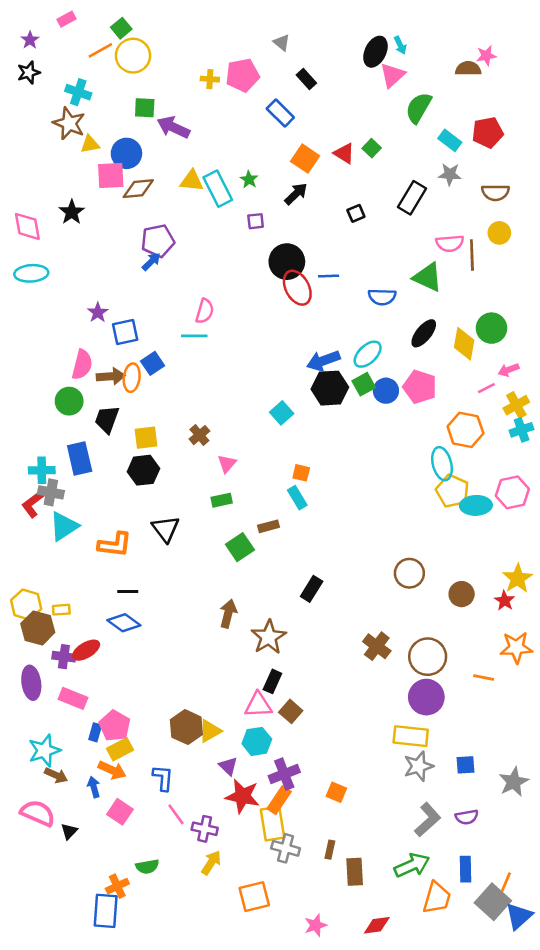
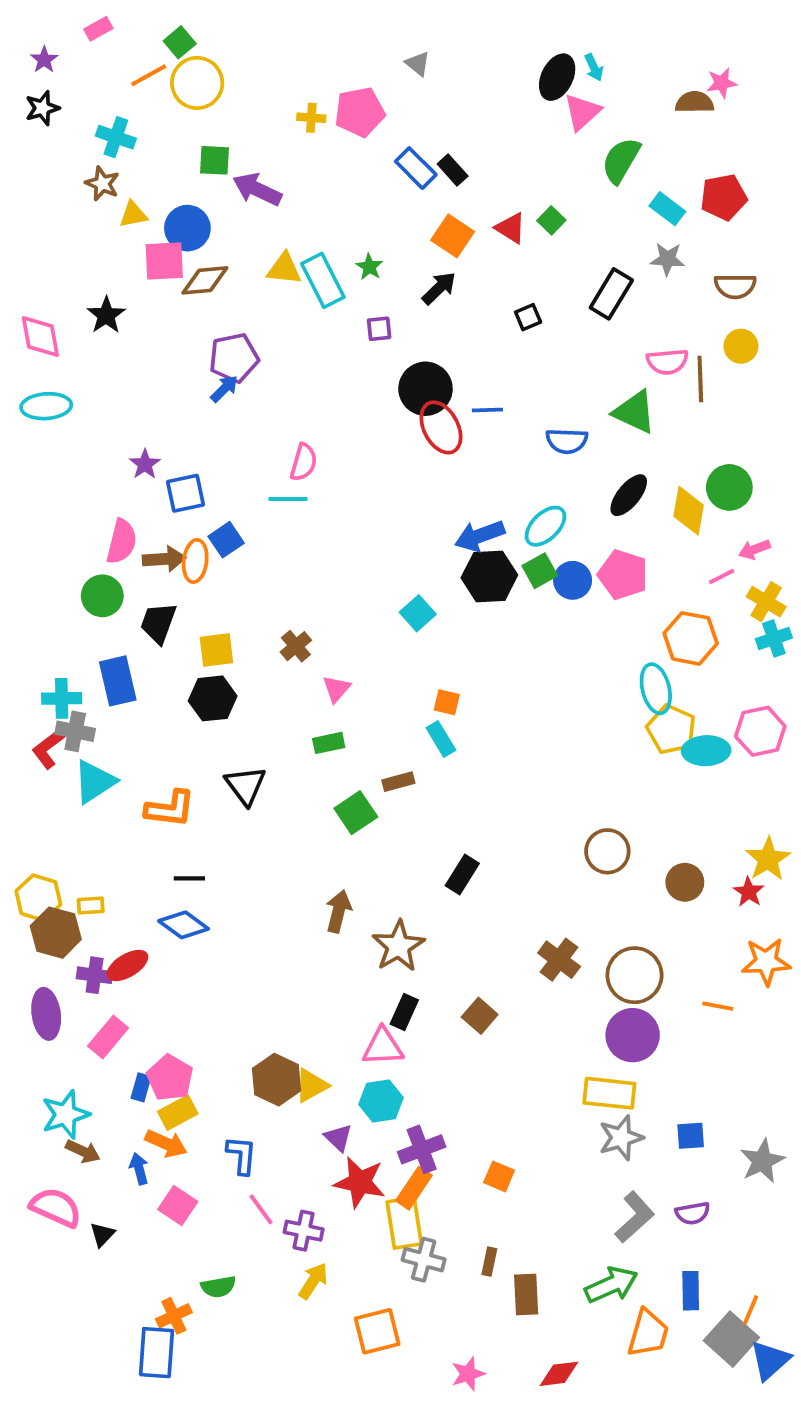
black rectangle: (306, 79) -> (453, 170), moved
brown star: (69, 123) -> (102, 184), size x0.7
yellow cross: (516, 405) -> (766, 602), turned -30
pink rectangle: (73, 698) -> (108, 1037), turned -72
brown square: (291, 711) -> (480, 1016), moved

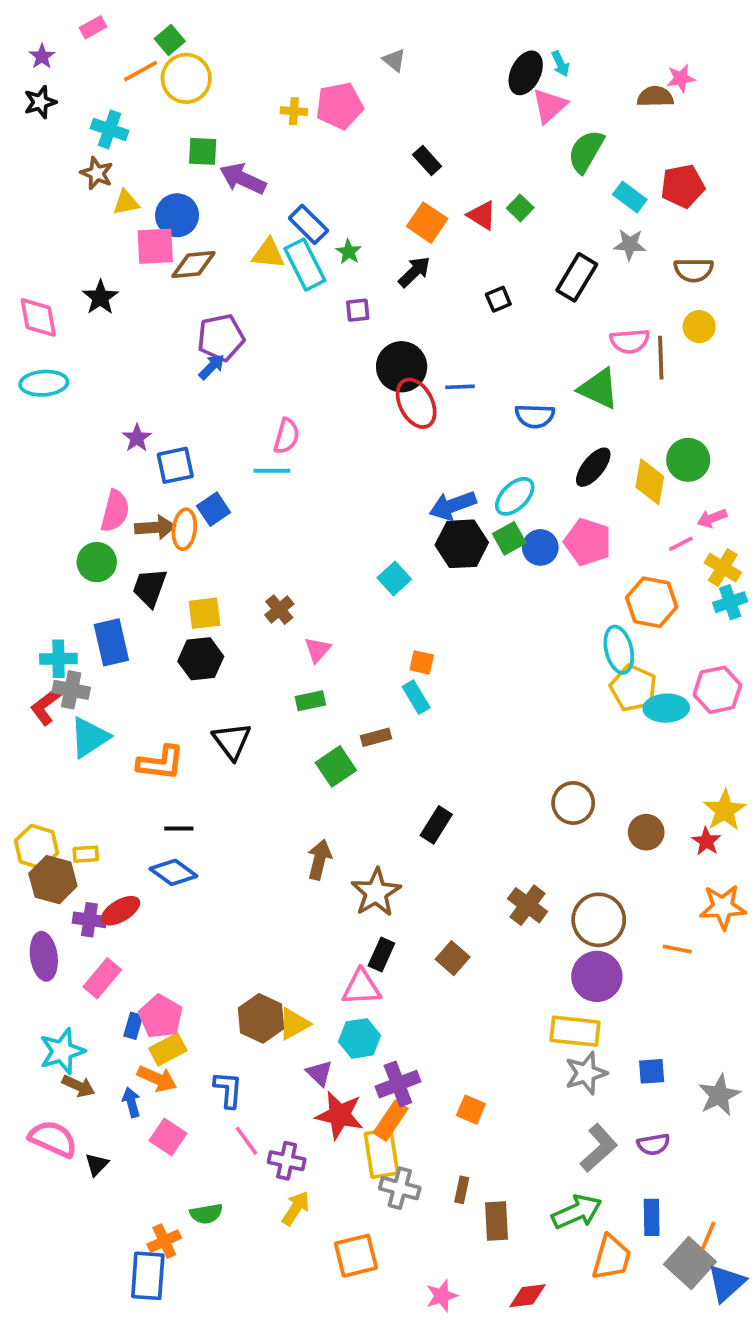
blue rectangle: (416, 168) -> (308, 224), moved

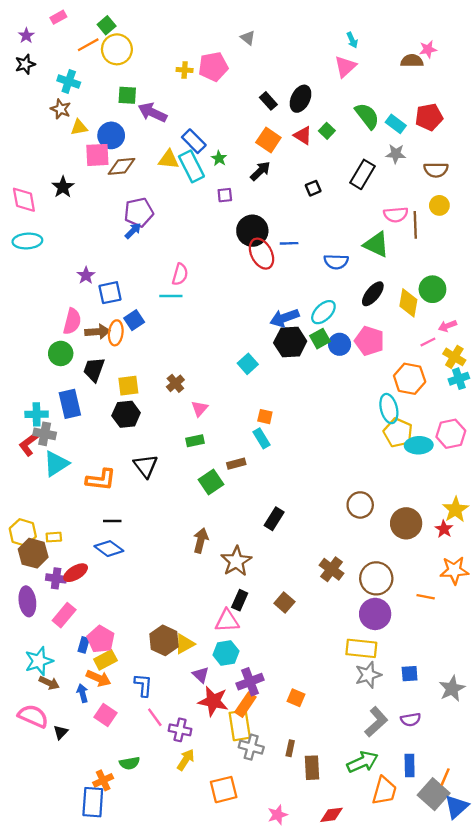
black ellipse: (526, 73) -> (301, 99), moved
green semicircle: (586, 151) -> (367, 116), moved, turned 112
brown circle: (646, 832) -> (406, 523), size x1.4

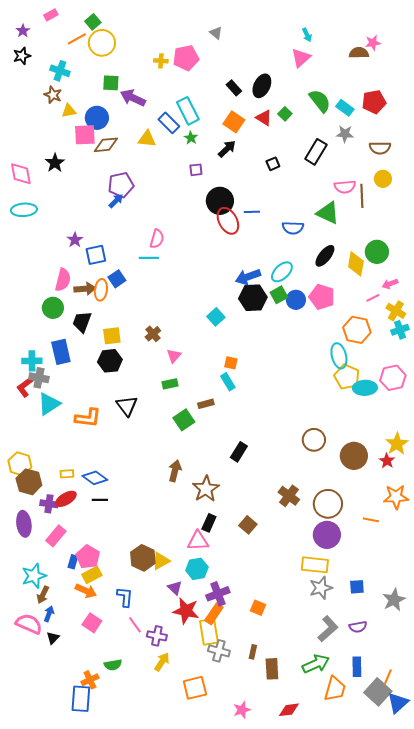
cyan rectangle: (191, 166) -> (188, 111), moved
black line: (112, 521) -> (100, 500), moved
yellow rectangle: (54, 537) -> (67, 474), moved
brown arrow: (49, 683) -> (43, 595), turned 90
blue arrow: (82, 693) -> (49, 614), moved, turned 35

